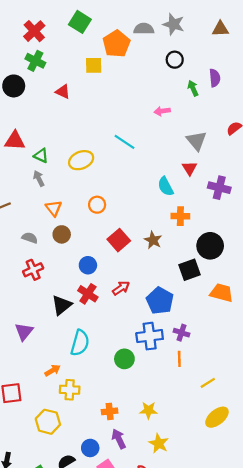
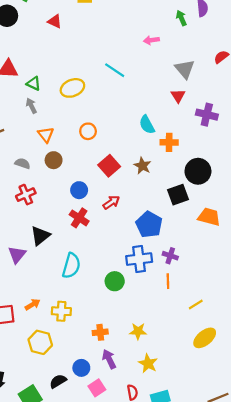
cyan semicircle: (166, 186) -> (147, 125), moved
red arrow: (121, 288) -> (111, 202), moved
black triangle: (62, 305) -> (40, 236), moved
orange arrow: (53, 370) -> (32, 305), moved

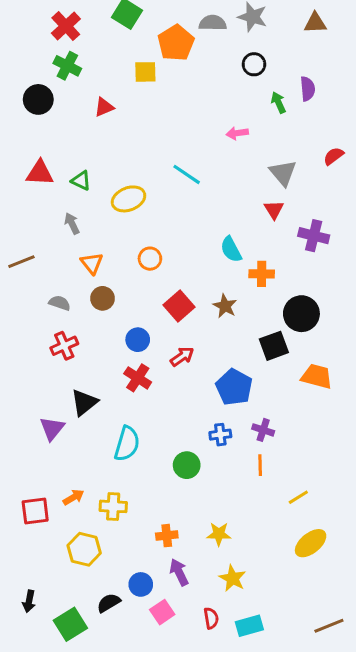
red triangle: (55, 21) -> (104, 107), turned -48
green triangle: (34, 84) -> (81, 181), moved
blue cross: (139, 259) -> (220, 435), size x0.6

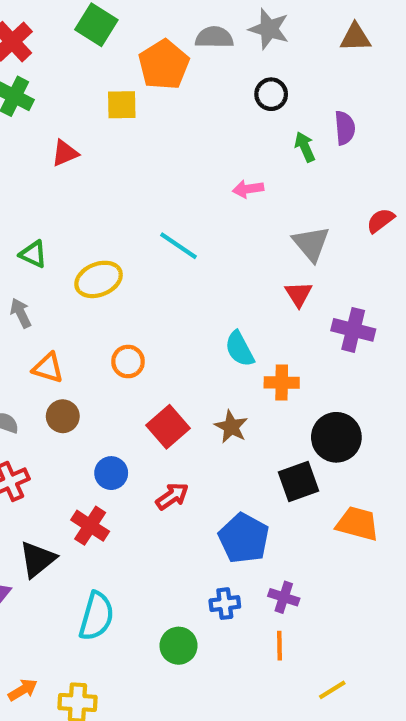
orange triangle: (92, 263) -> (48, 368), turned -35
red cross: (138, 378) -> (90, 526), moved

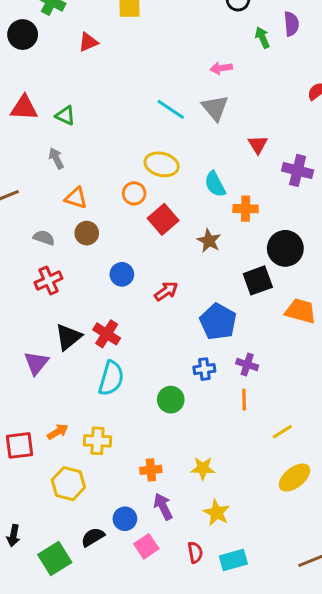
gray triangle: (311, 244) -> (215, 108), moved
yellow ellipse: (99, 279) -> (162, 164), moved, turned 36
red square: (168, 427) -> (163, 219), moved
red cross: (90, 526) -> (107, 334), moved

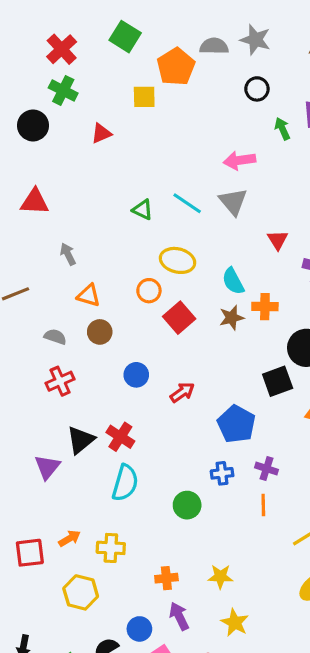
pink arrow: (221, 68) -> (239, 160), size x1.4
green triangle: (65, 115) -> (143, 210), moved
brown star: (209, 241) -> (232, 318), moved, turned 30

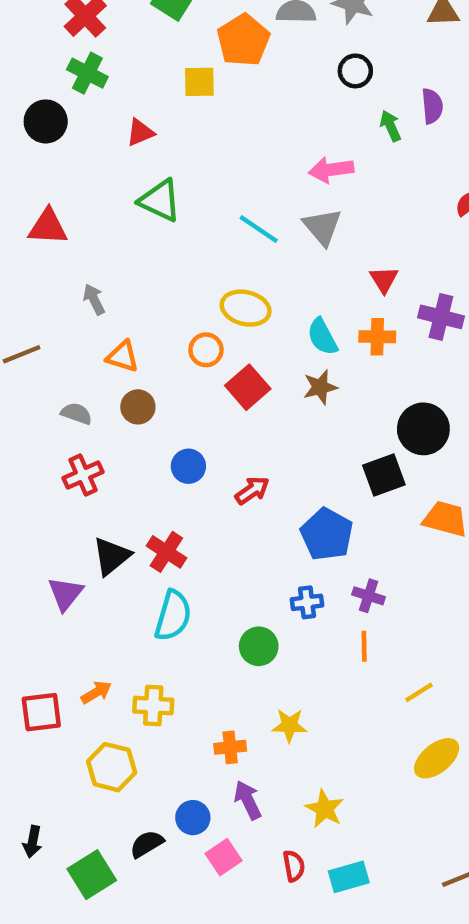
green triangle: (143, 210) -> (160, 201), moved, size x1.5
orange cross: (265, 307) -> (377, 337), moved
yellow star: (220, 577) -> (289, 725), moved

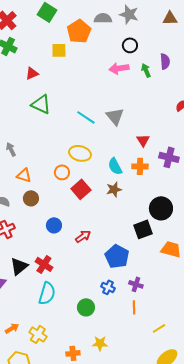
pink arrow: (331, 170) -> (119, 68), moved
blue cross: (307, 602) -> (108, 287), turned 32
yellow cross: (153, 706) -> (38, 334), turned 30

